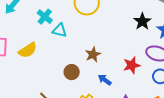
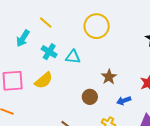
cyan cross: (45, 17) -> (49, 52), moved
blue arrow: (105, 80) -> (124, 101), turned -48

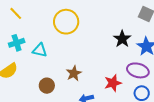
cyan cross: (49, 52) -> (17, 43), turned 35
brown circle: (90, 97) -> (47, 86), moved

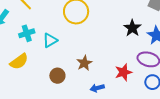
cyan triangle: (40, 50) -> (50, 40), turned -42

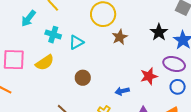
cyan cross: (27, 33) -> (53, 35), turned 35
brown star: (84, 63) -> (120, 37), moved

